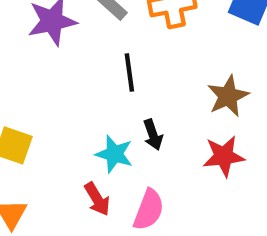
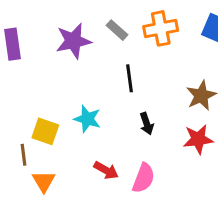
cyan star: (114, 154) -> (87, 119), moved
red arrow: (97, 199) -> (106, 170), turned -30

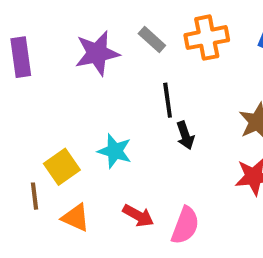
black arrow: (147, 124) -> (185, 135), moved
yellow square: (45, 131) -> (62, 167), turned 36
orange triangle: (44, 181) -> (76, 218), moved, turned -35

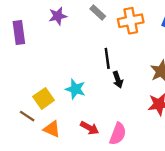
gray rectangle: (152, 39) -> (98, 12), moved
purple star: (97, 53) -> (58, 16), moved, size x0.7
brown line: (34, 196) -> (27, 116), turned -49

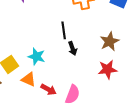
orange triangle: (52, 129) -> (29, 79), moved

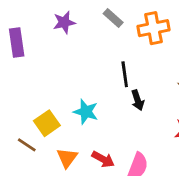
orange triangle: (29, 79) -> (67, 158), moved, turned 42

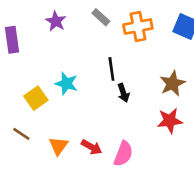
purple star: (64, 22) -> (56, 21), turned -30
cyan star: (86, 112) -> (66, 83), moved
yellow square: (47, 123) -> (36, 98), moved

